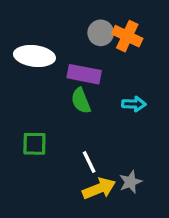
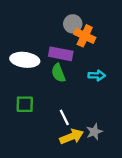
orange cross: (127, 36) -> (85, 36), moved
white ellipse: (34, 56) -> (25, 60), moved

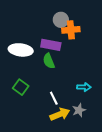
orange cross: (85, 36) -> (71, 30), turned -30
cyan arrow: (97, 75) -> (84, 87), moved
green square: (25, 104) -> (21, 87), turned 35

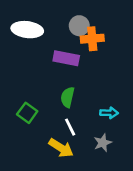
white ellipse: (21, 50) -> (27, 30), moved
green semicircle: (49, 61) -> (68, 97), moved, turned 35
yellow arrow: (60, 114) -> (61, 148), moved, turned 54

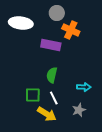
gray circle: (79, 26) -> (57, 13), moved
orange cross: (92, 39) -> (71, 30), turned 30
green square: (27, 113) -> (33, 95), moved, turned -35

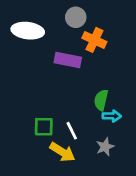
green semicircle: (52, 75) -> (101, 100), moved

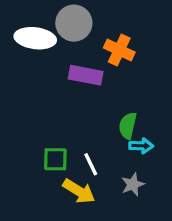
gray circle: (76, 17) -> (74, 23), moved, size x1.4

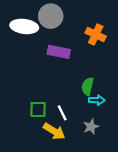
orange cross: (119, 50) -> (96, 35), moved

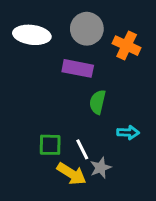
gray circle: (51, 16) -> (87, 29), moved
green semicircle: (88, 86) -> (98, 102), moved
gray star: (91, 127) -> (101, 168), moved

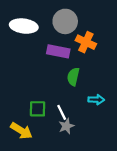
orange cross: (127, 46) -> (86, 42), moved
gray star: (101, 168) -> (66, 126), moved
yellow arrow: (72, 174) -> (21, 131), moved

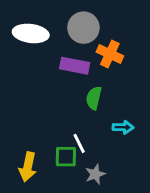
green square: (38, 109) -> (66, 157), moved
gray star: (66, 126) -> (95, 174), moved
yellow arrow: (21, 131) -> (28, 167), turned 70

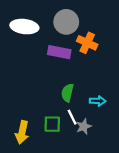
green semicircle: (94, 98) -> (67, 93), moved
white line: (79, 143) -> (72, 117), moved
gray star: (95, 174) -> (84, 126), moved

